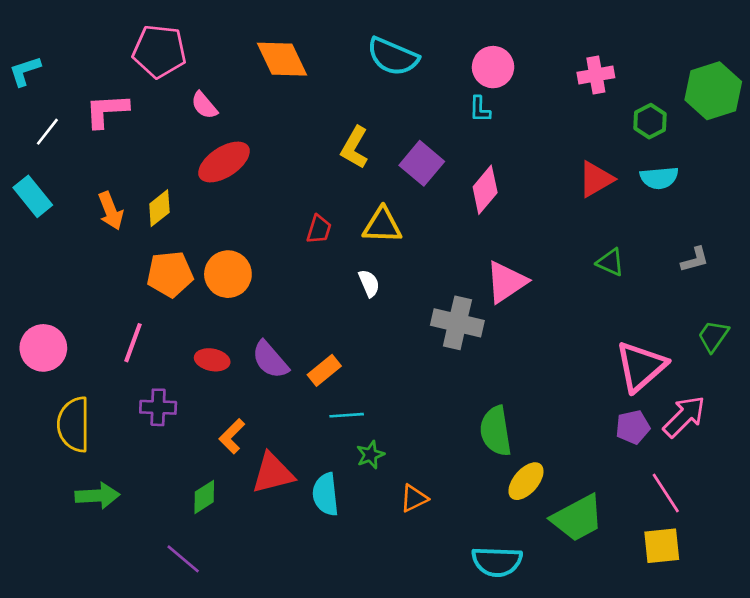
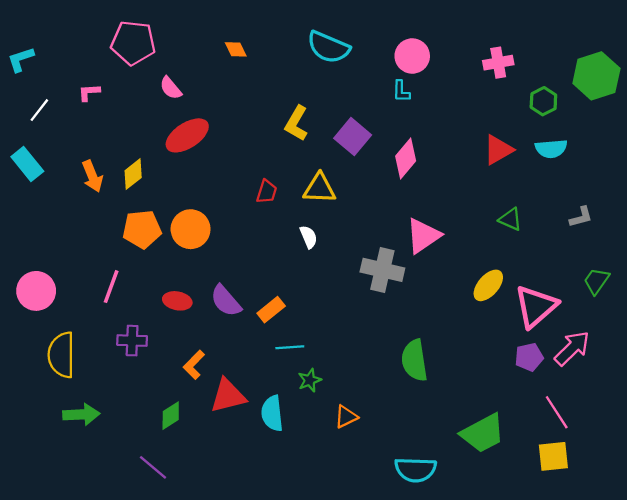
orange diamond: (282, 59) -> (236, 49), size x0.5
pink L-shape: (107, 111) -> (89, 92), size x0.6
yellow ellipse: (526, 481) -> (488, 285), moved

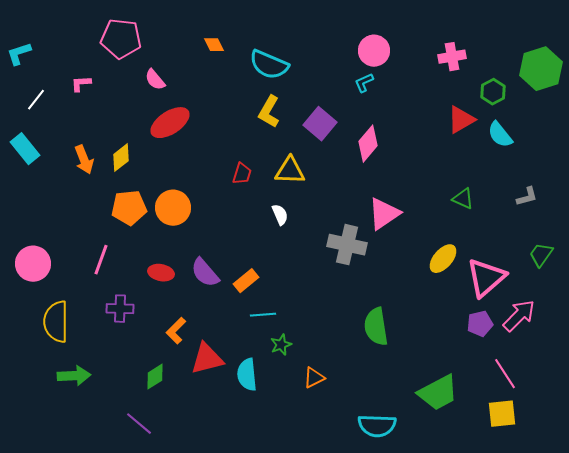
cyan semicircle: (328, 47) -> (269, 65), moved
cyan L-shape: (401, 91) -> (364, 83), turned 65
cyan semicircle: (551, 149) -> (500, 135), turned 56
red triangle: (498, 150) -> (461, 120), moved

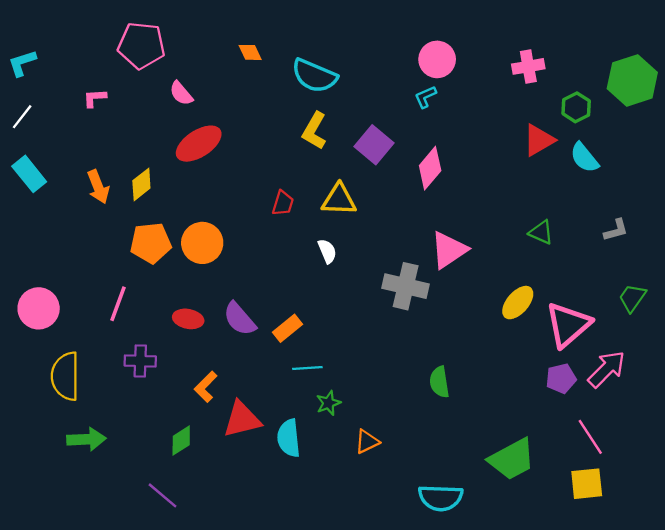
white line: (36, 100) -> (22, 117), moved
green semicircle: (376, 327) -> (439, 382), size x0.7

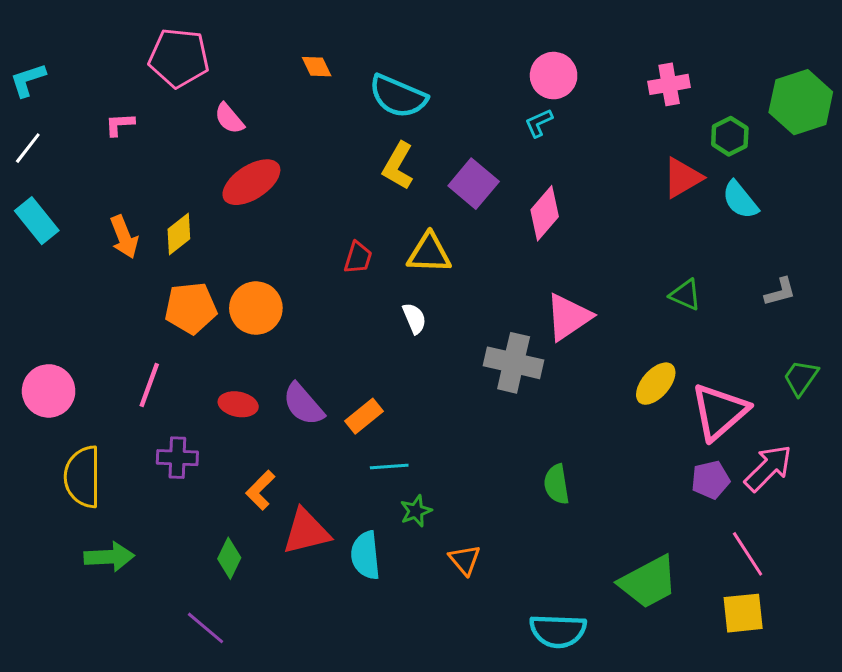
green diamond: (181, 440) -> (229, 558), turned -32
orange triangle: (367, 442) -> (465, 560), turned -44

